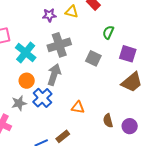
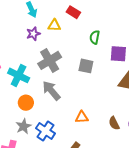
gray arrow: (54, 75) -> (51, 91), turned -45
blue cross: (42, 98) -> (45, 131), moved

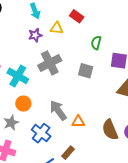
gray arrow: (51, 91) -> (58, 110), moved
brown semicircle: (114, 123) -> (110, 130), size x1.5
gray star: (24, 126) -> (11, 123), moved

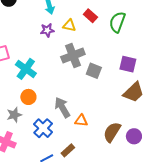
green semicircle: (96, 43) -> (117, 22), moved, size x1.5
gray cross: (50, 63) -> (73, 56), moved
brown semicircle: (110, 130) -> (112, 132), turned 50

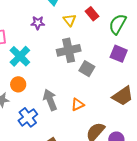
yellow triangle: (69, 25) -> (70, 20), turned 32
purple star: (47, 30) -> (38, 23), moved
purple square: (128, 64) -> (119, 54), moved
orange triangle: (81, 121) -> (78, 105), moved, turned -40

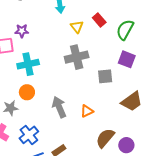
purple star: (38, 23) -> (22, 31), moved
cyan cross: (20, 56) -> (28, 64), turned 35
gray square: (87, 69) -> (105, 76), moved, turned -35
blue cross: (28, 117) -> (29, 135), moved

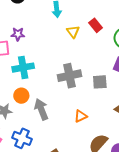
gray cross: (77, 57) -> (69, 76), moved
gray arrow: (59, 107) -> (41, 109), moved
blue cross: (29, 135) -> (22, 138), turned -30

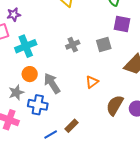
gray cross: (69, 76) -> (73, 45), size x0.6
blue cross: (22, 138) -> (38, 105), moved

